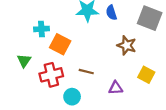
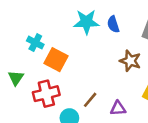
cyan cross: (41, 29) -> (35, 43), turned 32
brown line: (86, 72) -> (90, 100), moved, turned -64

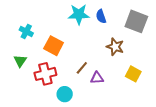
cyan cross: (35, 43) -> (26, 32), moved
brown line: (90, 100) -> (82, 68), moved
purple triangle: (118, 108) -> (97, 78), moved

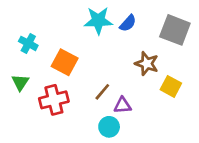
blue semicircle: (101, 16) -> (128, 23), turned -120
yellow square: (133, 74) -> (171, 86), moved
cyan circle: (65, 94) -> (109, 127), moved

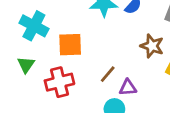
cyan cross: (28, 43) -> (34, 26), size x1.5
orange square: (65, 62) -> (70, 45), turned -30

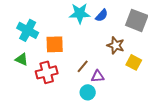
green triangle: (26, 65) -> (22, 59), turned -40

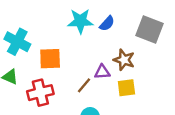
yellow square: (134, 62) -> (126, 88), moved, turned -35
purple triangle: (98, 76) -> (102, 72), moved

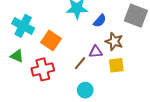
blue semicircle: (107, 24) -> (100, 21), moved
orange square: (50, 59) -> (51, 40), turned 36

